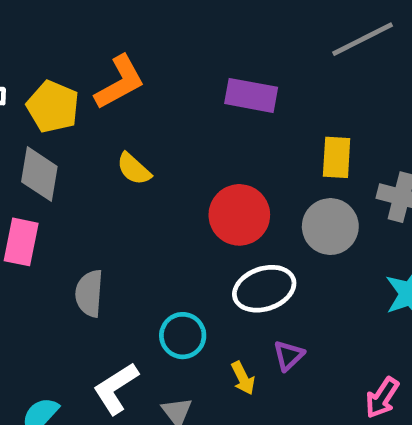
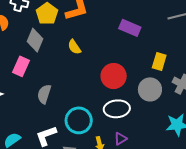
cyan circle: (183, 336) -> (79, 120), size x1.4

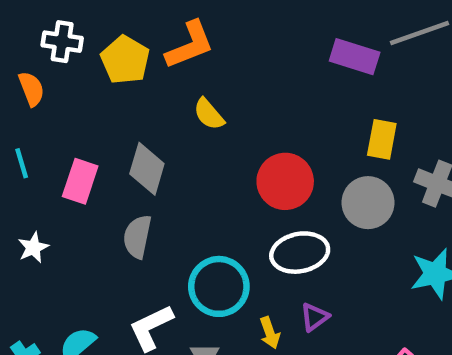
purple rectangle: (130, 28) -> (355, 57), moved
gray diamond: (35, 40) -> (147, 169), moved
yellow semicircle: (74, 47) -> (209, 114), moved

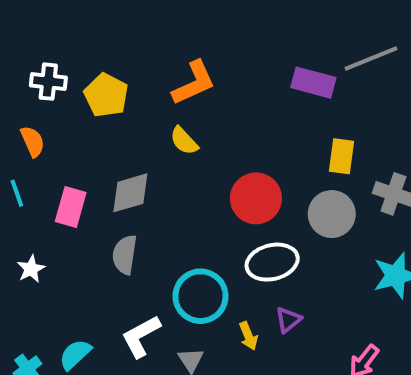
orange L-shape: (190, 45) -> (194, 83), moved
orange semicircle: (31, 89) -> (33, 141), moved
gray diamond: (147, 169) -> (130, 193), turned 60

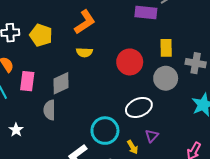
yellow semicircle: (184, 141) -> (84, 52), turned -35
red circle: (256, 198) -> (130, 62), moved
pink rectangle: (71, 207) -> (27, 81), moved
gray semicircle: (125, 255) -> (50, 110), moved

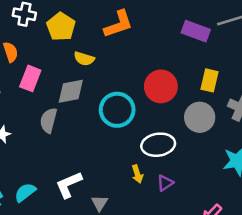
yellow semicircle: (84, 52) -> (84, 59), moved
cyan circle: (105, 131) -> (117, 110), moved
yellow arrow: (133, 147) -> (137, 174), moved

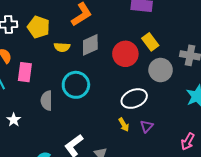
yellow rectangle: (210, 80) -> (150, 42), moved, turned -36
gray diamond: (71, 91) -> (90, 45), moved
cyan circle: (117, 110) -> (76, 85), moved

